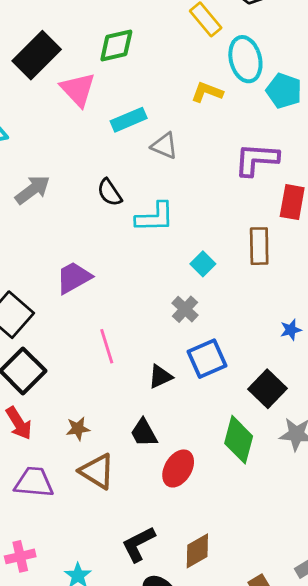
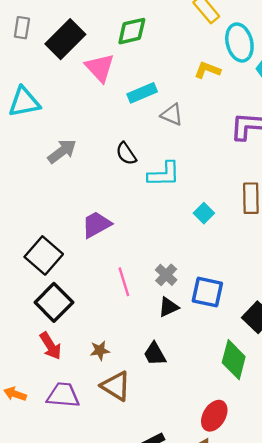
gray cross: (185, 309) -> (166, 275), moved
blue square: (207, 359) -> (207, 292), turned 36
red ellipse: (178, 468) -> (214, 416), moved

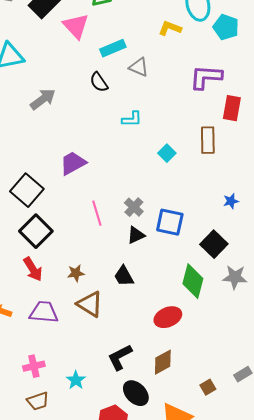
black semicircle: (126, 154) -> (99, 82), moved
cyan L-shape: (164, 174) -> (132, 119), size x0.7
red ellipse: (214, 416) -> (168, 317), moved, turned 36

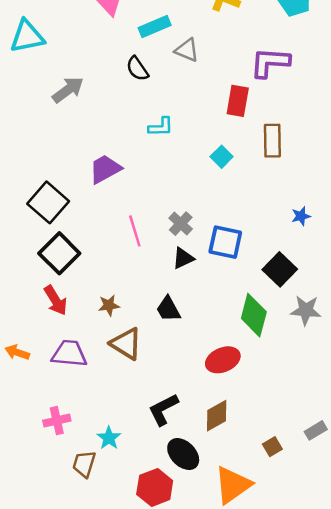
red rectangle: (232, 108) -> (238, 101), moved
cyan L-shape: (132, 119) -> (161, 127), moved
brown trapezoid: (38, 401) -> (84, 464), moved, turned 125

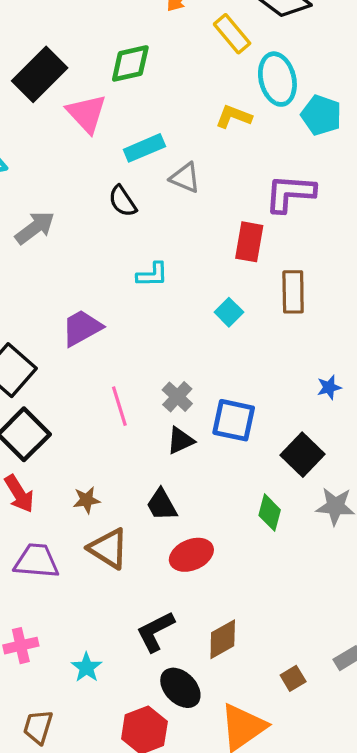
green diamond: (254, 315) -> (270, 513), size x0.7
red ellipse: (223, 360) -> (191, 555), moved
brown trapezoid: (84, 464) -> (38, 727), moved

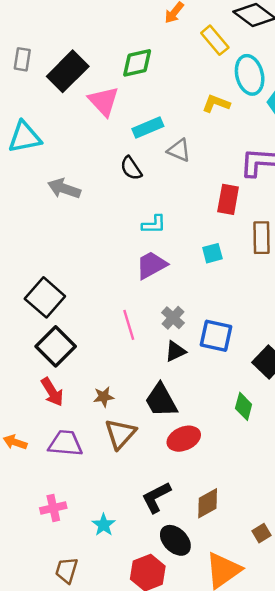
gray arrow: (35, 228) -> (64, 189), turned -124
cyan square: (229, 312) -> (212, 253), turned 30
purple trapezoid: (82, 328) -> (151, 265), moved
black trapezoid: (162, 505) -> (161, 400), size x1.4
brown triangle: (108, 549) -> (120, 434), turned 40

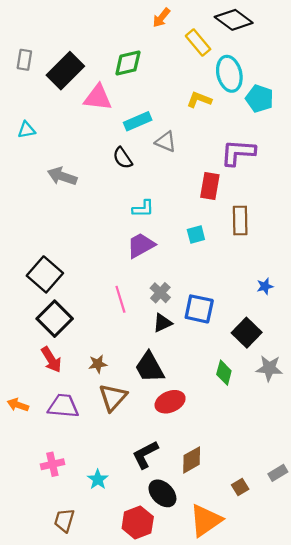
pink triangle: (104, 101) -> (98, 98), turned -40
cyan triangle: (25, 137) -> (27, 130), size x0.6

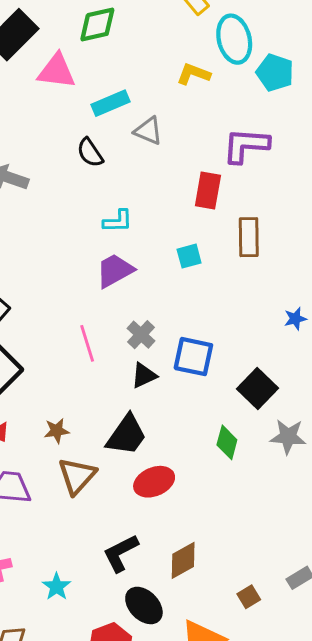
blue star: (265, 286) -> (295, 319), moved
black trapezoid: (150, 367) -> (126, 435), turned -116

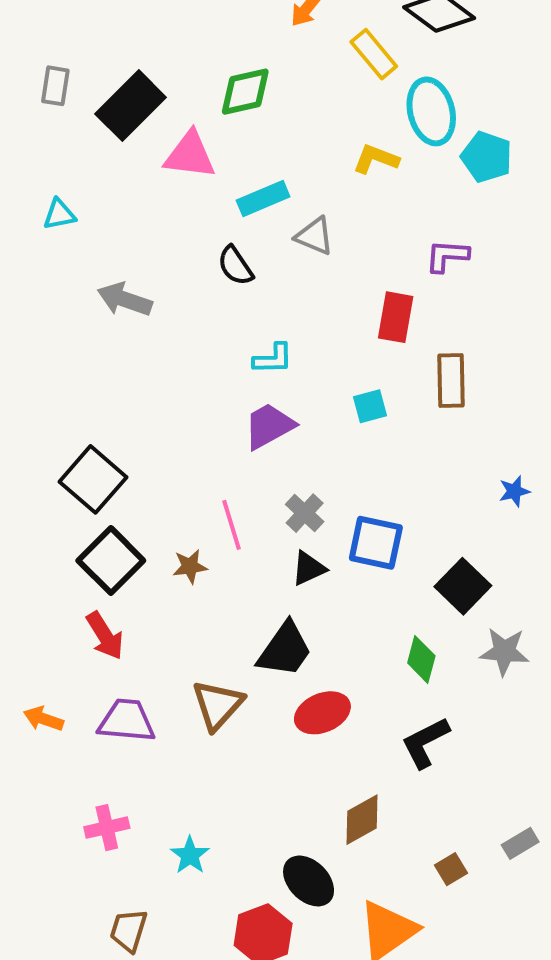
purple L-shape: (246, 145) -> (447, 256), size x0.7
brown star: (57, 431) -> (190, 566), moved
black L-shape: (121, 553) -> (425, 742), moved

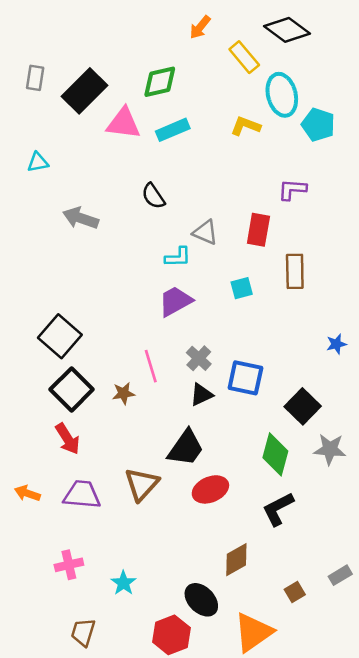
cyan rectangle: (263, 199) -> (173, 130), moved
gray triangle: (315, 236) -> (205, 232), moved
green diamond: (421, 659) -> (275, 454), size x1.4

